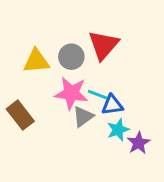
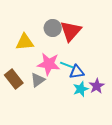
gray circle: (71, 57) -> (53, 28), moved
gray triangle: (83, 117) -> (38, 80), moved
purple star: (139, 143) -> (97, 86), moved

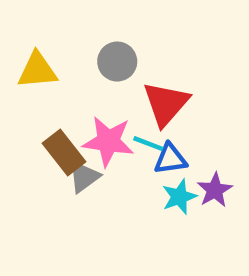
red triangle: (71, 31) -> (166, 104), moved
yellow triangle: (25, 42) -> (37, 70), moved
brown rectangle: (14, 79) -> (64, 152), moved

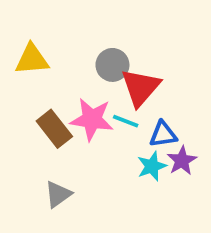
gray circle: (117, 62) -> (112, 65), moved
blue triangle: (170, 159) -> (163, 134), moved
gray triangle: (84, 177) -> (58, 194), moved

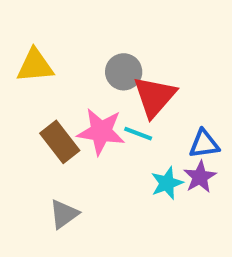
blue triangle: (163, 134) -> (204, 144), moved

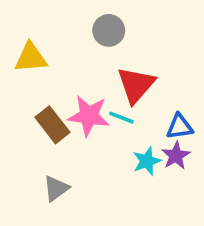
gray circle: (124, 72) -> (109, 30), moved

